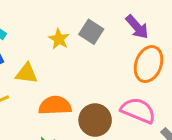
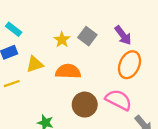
yellow triangle: (27, 73) -> (35, 64), turned -30
orange semicircle: (55, 106) -> (68, 71), moved

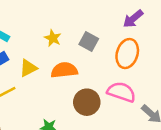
purple arrow: (123, 35) -> (133, 19), moved, turned 96
gray square: (87, 36) -> (89, 41), moved

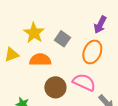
purple arrow: (133, 19) -> (100, 25), turned -30
yellow star: (53, 38) -> (34, 33), size x1.5

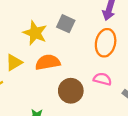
gray square: (63, 39) -> (66, 24), moved
pink semicircle: (84, 82) -> (102, 79), size x0.7

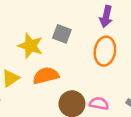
pink semicircle: (102, 79) -> (99, 104), moved

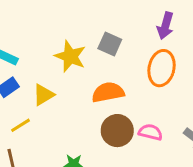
orange semicircle: (46, 76) -> (108, 92), moved

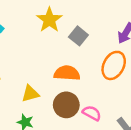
yellow star: (70, 56) -> (49, 20), moved
yellow triangle: (43, 95) -> (30, 94), moved

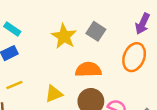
yellow star: (49, 20) -> (64, 36), moved

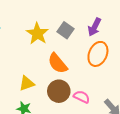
purple arrow: (143, 24) -> (94, 27), moved
orange semicircle: (88, 70) -> (58, 63), turned -130

